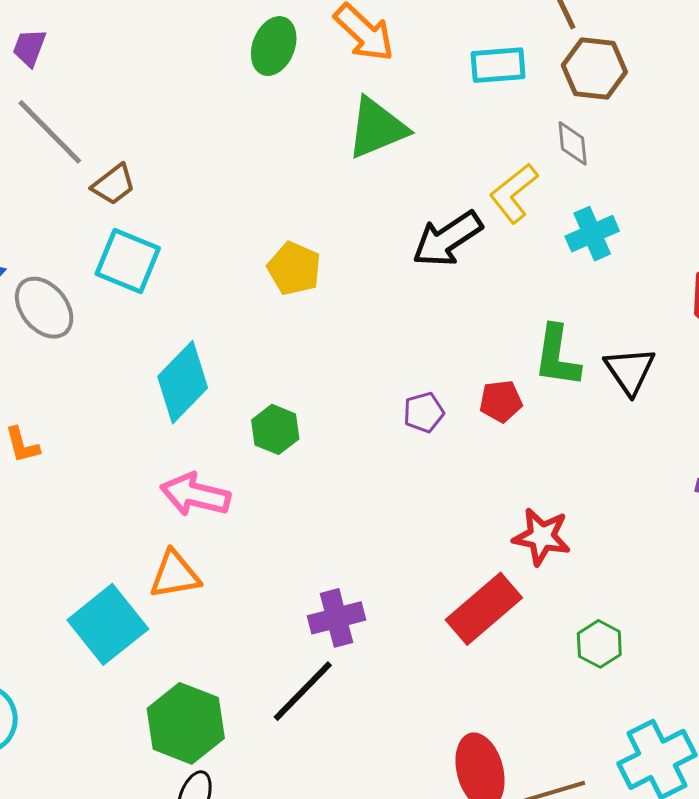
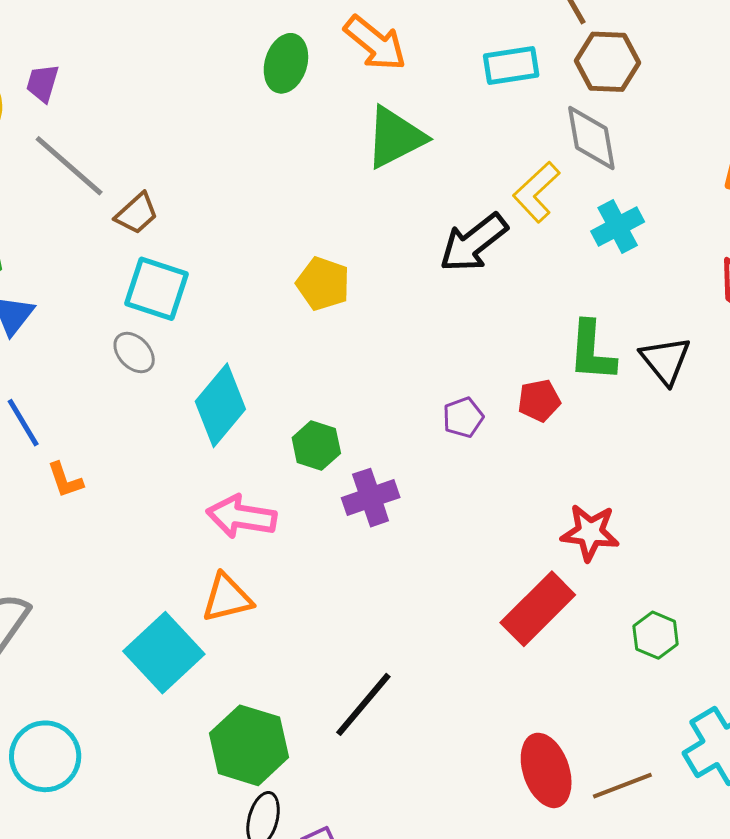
gray diamond: (573, 143) -> (591, 138), size x1.5
gray ellipse: (44, 308) -> (134, 353), moved, size x0.7
purple cross: (337, 618) -> (371, 498), moved

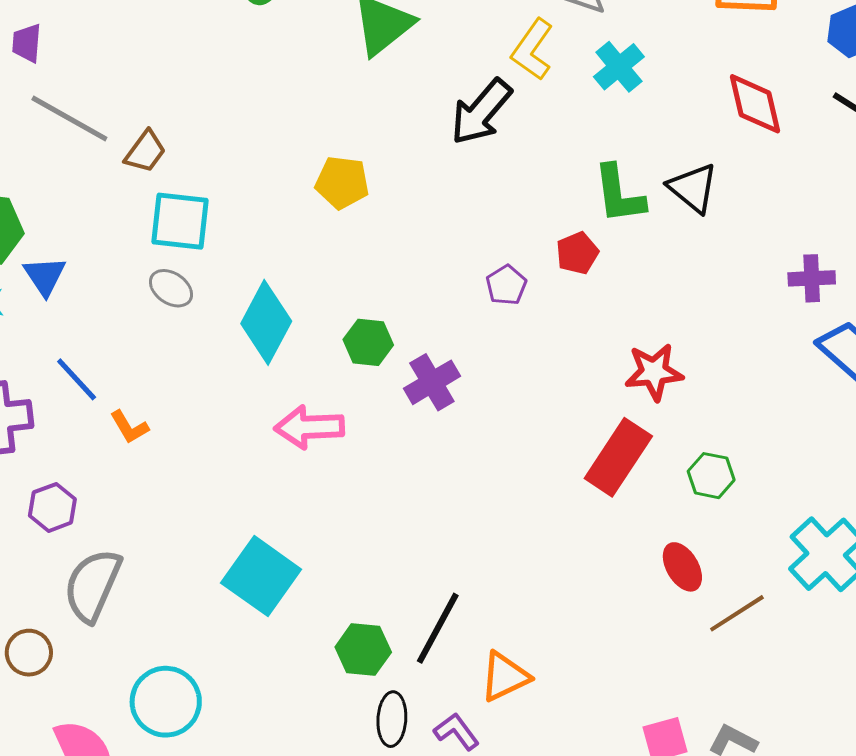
orange triangle: (227, 598) -> (505, 677), moved
green hexagon: (656, 635) -> (711, 476), moved
black line: (363, 704) -> (438, 628), moved
green hexagon: (249, 745) -> (363, 650), size x0.7
red ellipse: (546, 770) -> (682, 567), moved, size x0.7

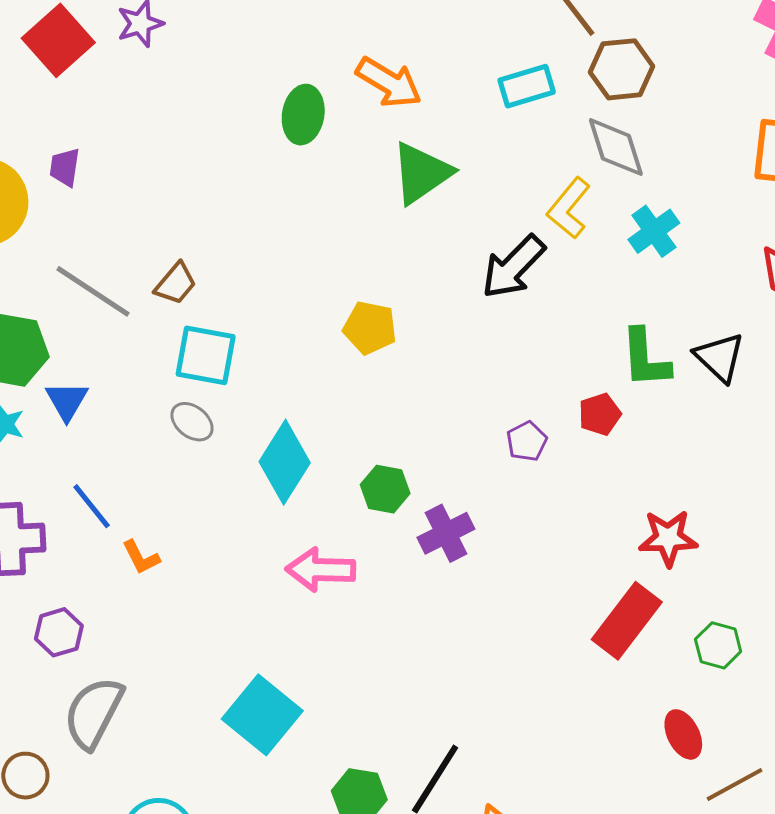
gray line: (69, 119) -> (93, 291), moved

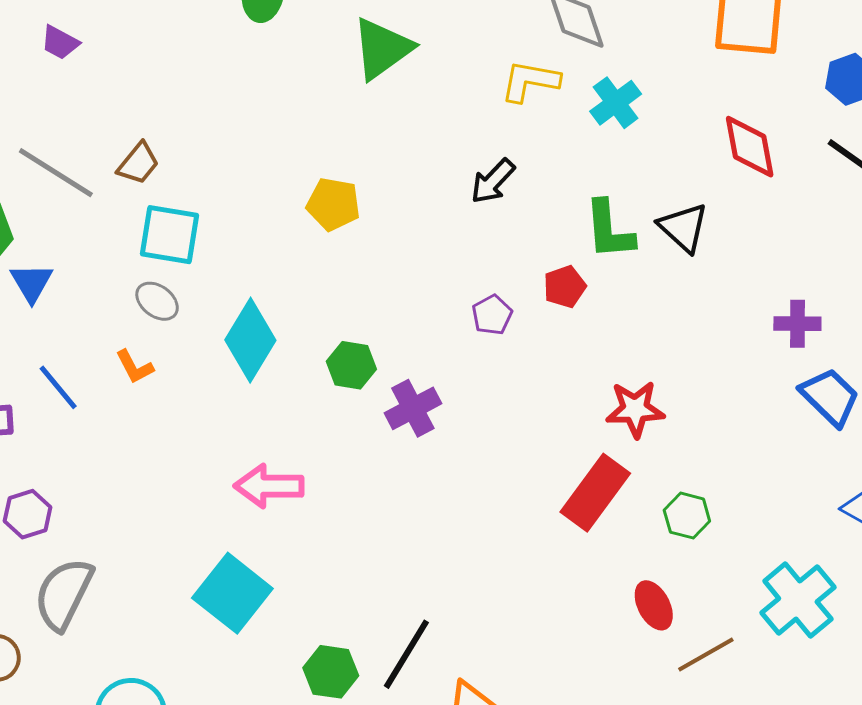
purple trapezoid: (65, 167) -> (60, 43), moved, turned -69
yellow L-shape: (569, 208) -> (530, 81), turned 62
black arrow: (513, 267) -> (493, 181), moved, size x0.7
orange L-shape: (141, 557) -> (134, 367), moved
pink arrow: (321, 570) -> (269, 486), moved

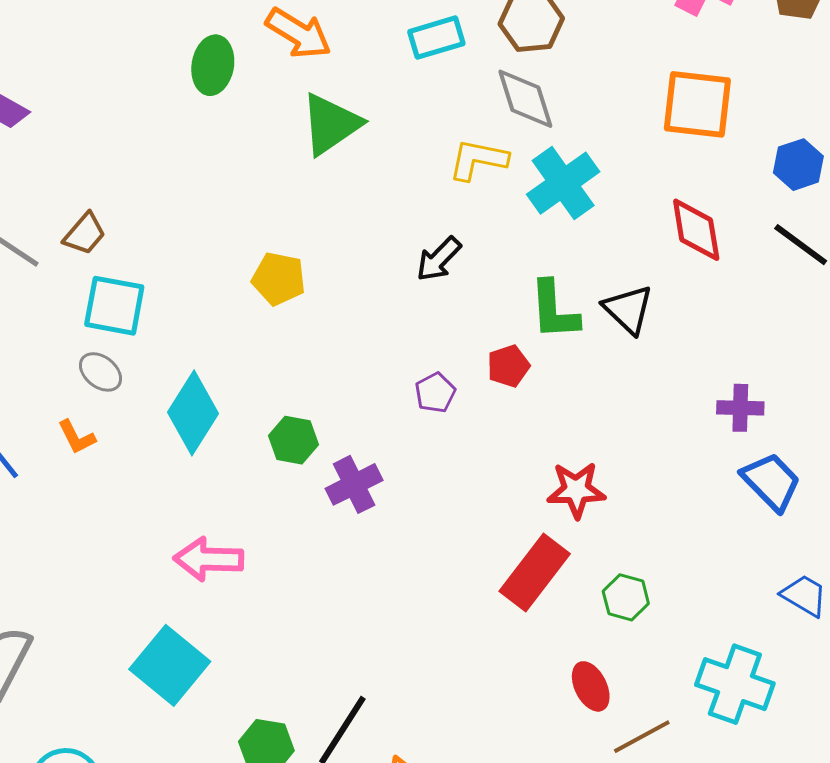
cyan cross: (616, 103) -> (563, 183), size x1.4
cyan cross: (798, 600) -> (735, 684), turned -32

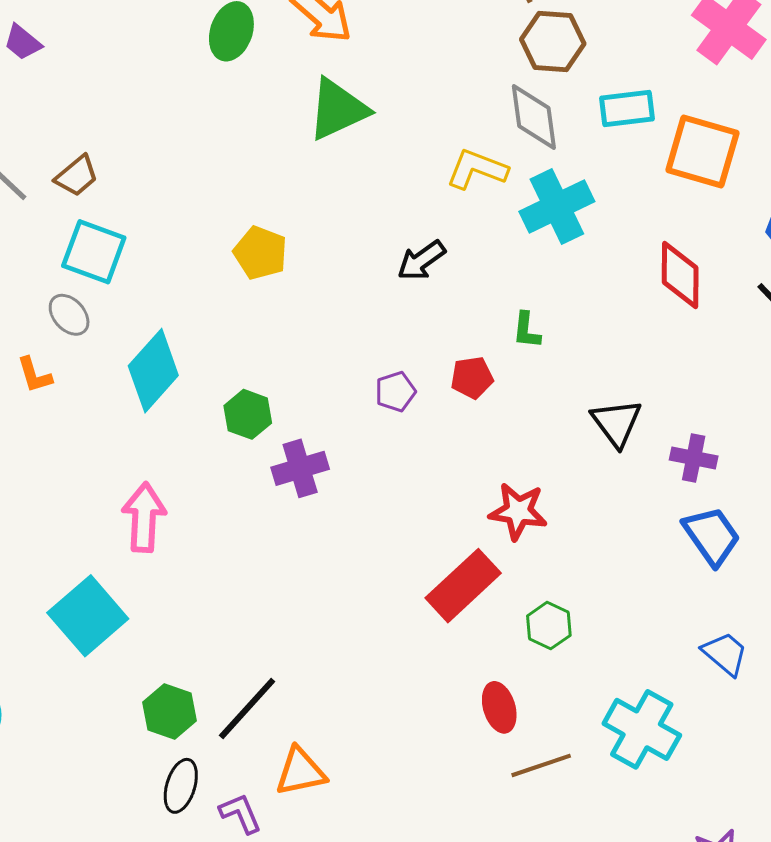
cyan rectangle: (436, 38) -> (627, 108), moved
black triangle: (628, 309) -> (616, 423), moved
green L-shape: (554, 310) -> (527, 330), size x0.6
pink arrow: (209, 559) -> (144, 517), turned 82

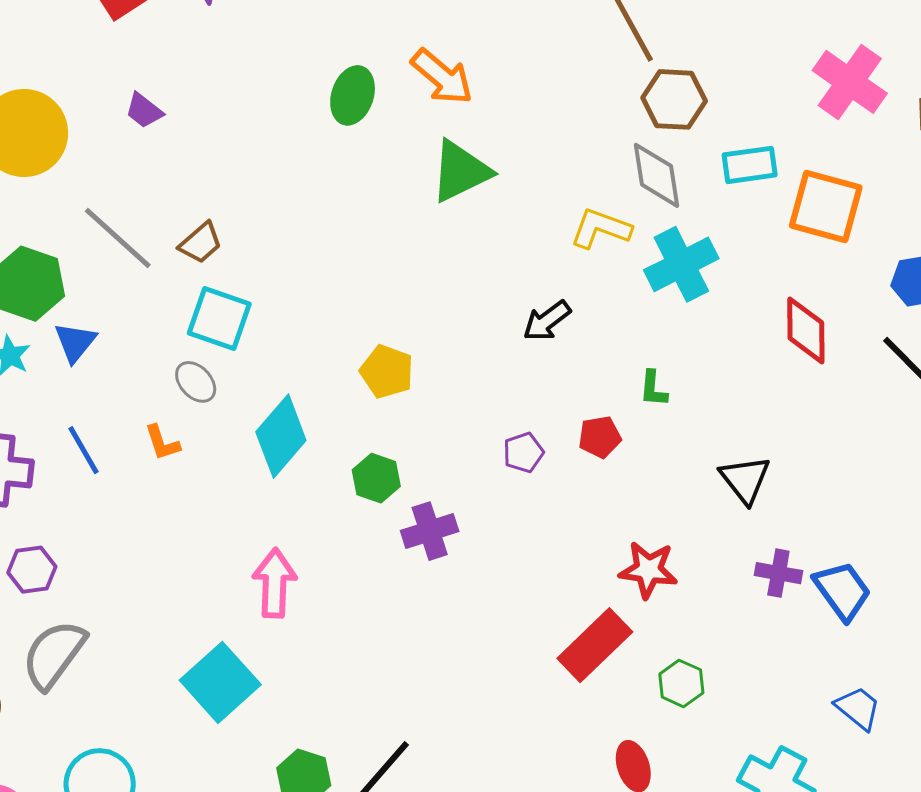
yellow pentagon: (260, 253) -> (387, 372), moved
purple cross: (694, 458) -> (778, 573), moved

